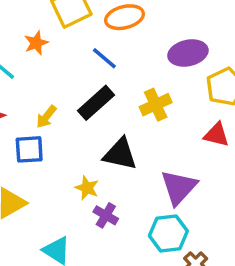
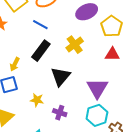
black triangle: (120, 154) -> (61, 76), turned -50
yellow star: (87, 188) -> (37, 100), moved

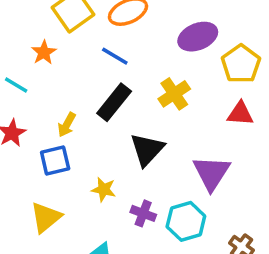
cyan hexagon: (97, 115) -> (186, 221), moved

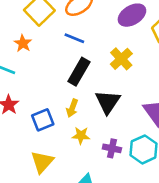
yellow arrow: (67, 125) -> (72, 108), moved

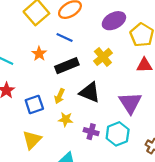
orange star: (23, 43) -> (39, 54), moved
black rectangle: (79, 72) -> (67, 66), turned 35
black triangle: (108, 102) -> (90, 92), turned -45

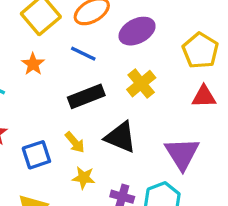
purple ellipse: (114, 21) -> (137, 31), moved
orange star: (39, 54) -> (33, 64), moved
yellow arrow: (60, 96) -> (75, 142), turned -64

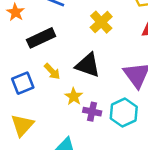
black rectangle: (86, 96) -> (41, 38), moved
yellow star: (84, 178) -> (74, 96), moved, turned 30

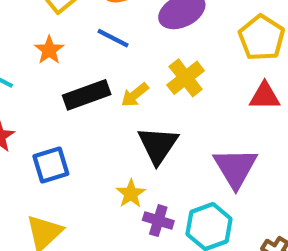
black triangle: (88, 65) -> (158, 145), turned 40
yellow arrow: (52, 71) -> (135, 95), moved, turned 90

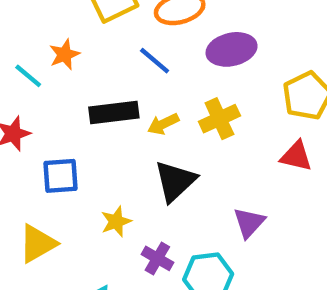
orange star: (49, 50) -> (64, 54), moved
purple triangle: (235, 168) -> (249, 223), size x0.7
yellow star: (131, 194) -> (116, 221), moved

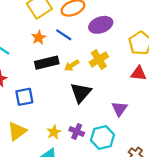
orange star: (64, 54) -> (39, 38), moved
yellow star: (116, 221) -> (54, 132), moved

